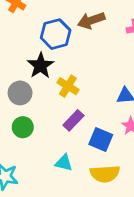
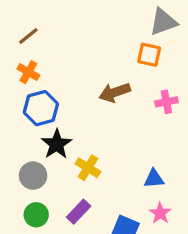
blue hexagon: (56, 34) -> (41, 108), moved
purple rectangle: (73, 120) -> (79, 212), moved

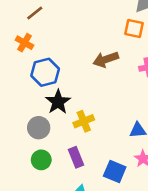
orange cross: (28, 72) -> (24, 43), moved
yellow cross: (88, 168) -> (84, 121), turned 36
purple rectangle: (79, 212) -> (76, 157), turned -66

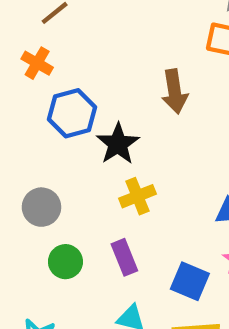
brown arrow: (106, 59) -> (175, 91), turned -80
black star: (58, 102) -> (118, 144), moved
gray circle: (39, 128) -> (41, 207), moved

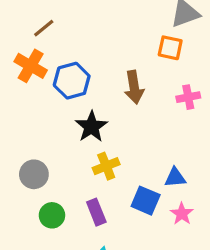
orange cross: (37, 63) -> (31, 66), size x1.4
blue hexagon: (72, 113) -> (72, 81), moved
blue square: (190, 281) -> (146, 201), moved

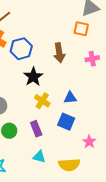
yellow cross: (106, 166) -> (42, 101), turned -35
blue triangle: (175, 178) -> (70, 98), moved
pink star: (182, 214) -> (89, 142), moved

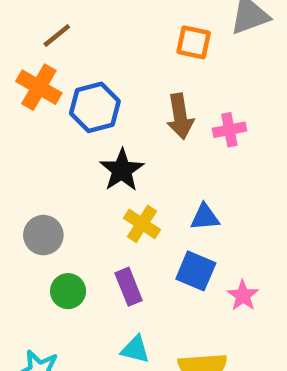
orange square: (81, 29) -> (194, 42), moved
pink cross: (92, 59) -> (229, 130), moved
pink star: (89, 142) -> (243, 296), moved

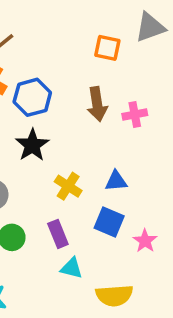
black star: (122, 170) -> (32, 145), moved
cyan triangle: (135, 349) -> (72, 268), moved

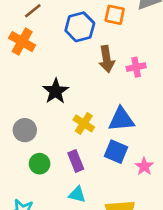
blue hexagon: (32, 97) -> (80, 27), moved
blue triangle: (116, 181) -> (121, 119), size x1.5
cyan triangle: (72, 268) -> (77, 195), moved

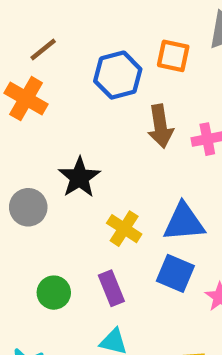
gray circle: (25, 130) -> (28, 207), moved

